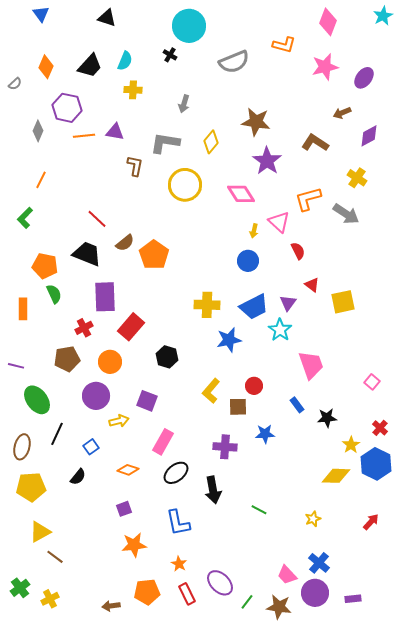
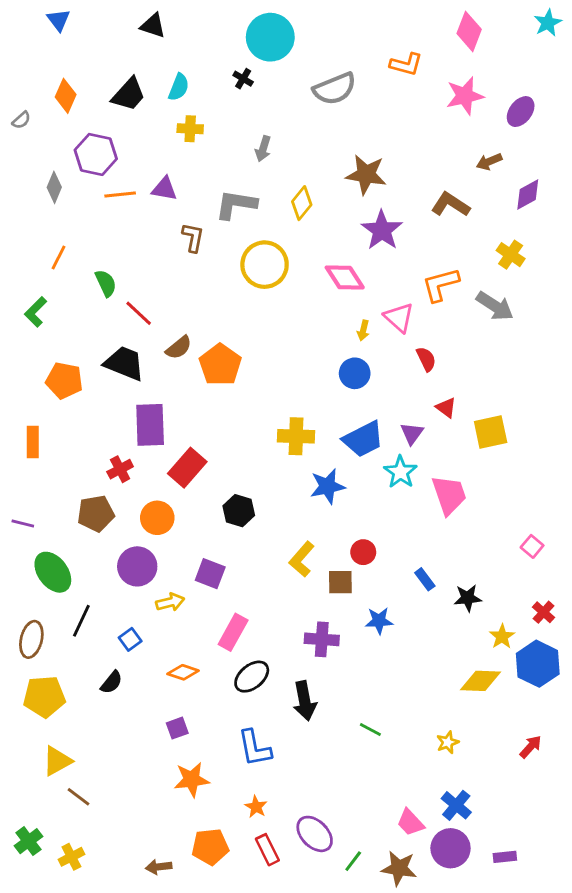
green semicircle: (54, 294) -> (106, 283), moved
pink trapezoid: (311, 365) -> (449, 495), moved

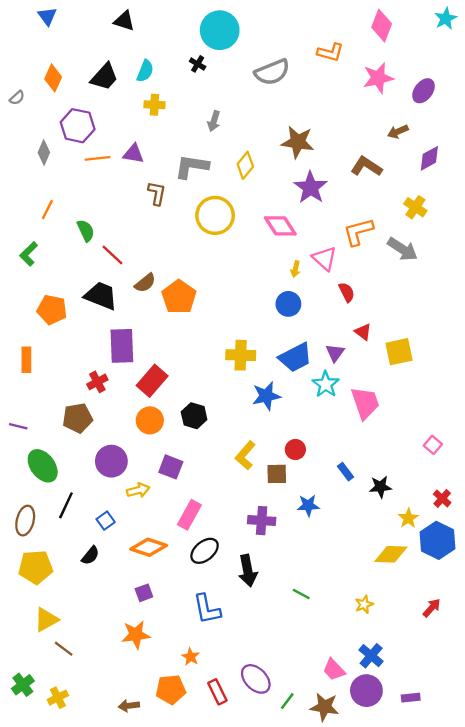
orange circle: (157, 518) -> (150, 420), moved
orange diamond: (183, 672) -> (149, 547), size x1.4
orange star: (192, 780) -> (136, 635), moved
orange star: (256, 807) -> (191, 657), moved

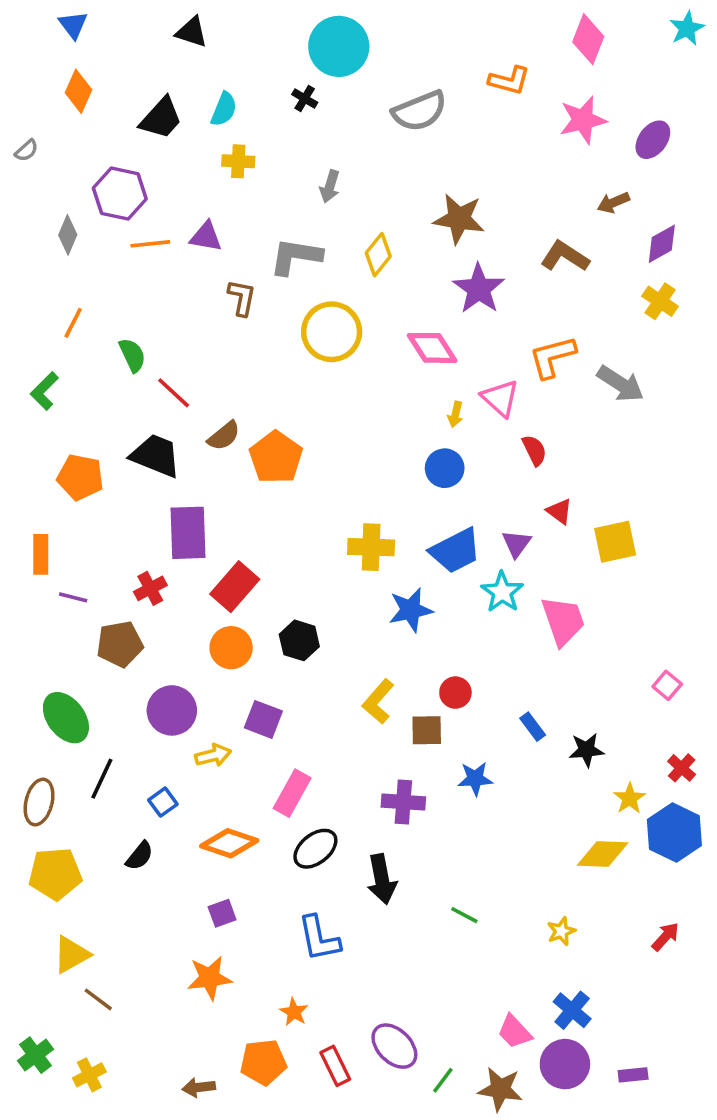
orange diamond: (53, 78) -> (79, 91), moved
yellow cross: (415, 207) -> (660, 301), moved
purple line: (18, 426) -> (73, 597), moved

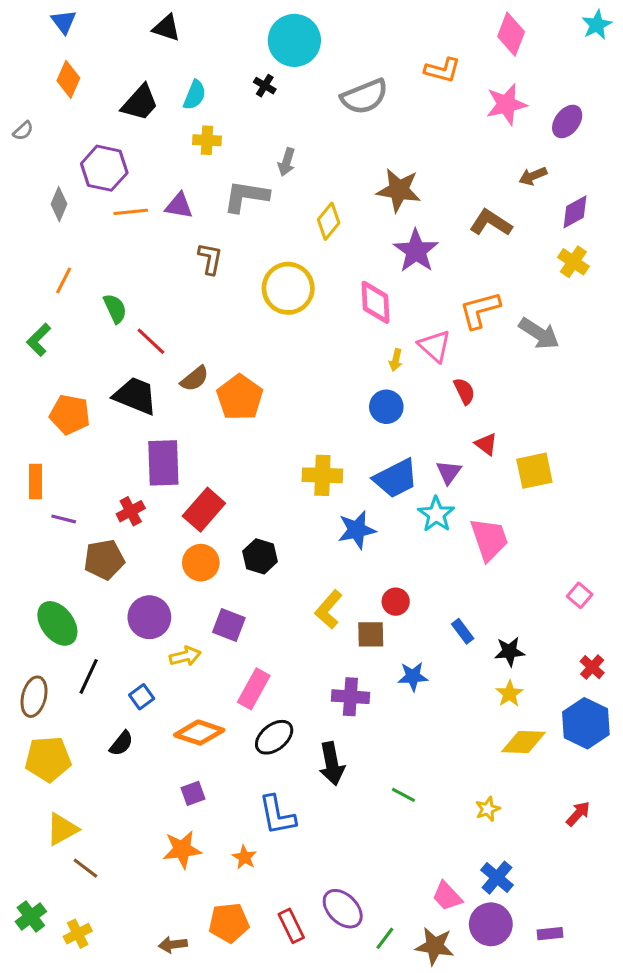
gray L-shape: (296, 256) -> (246, 196), moved
pink diamond: (432, 348) -> (375, 302), turned 30
yellow star: (630, 798) -> (509, 694), moved
orange star: (294, 1012) -> (244, 857), moved

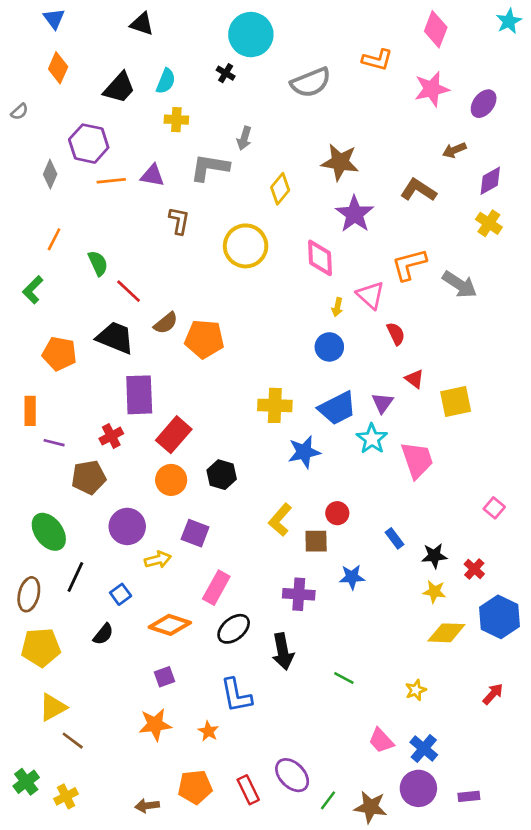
orange pentagon: (240, 397) -> (204, 339), turned -30
red cross: (592, 667) -> (474, 569), moved
yellow star: (509, 694) -> (434, 592), turned -30
pink trapezoid: (447, 896) -> (381, 741), moved

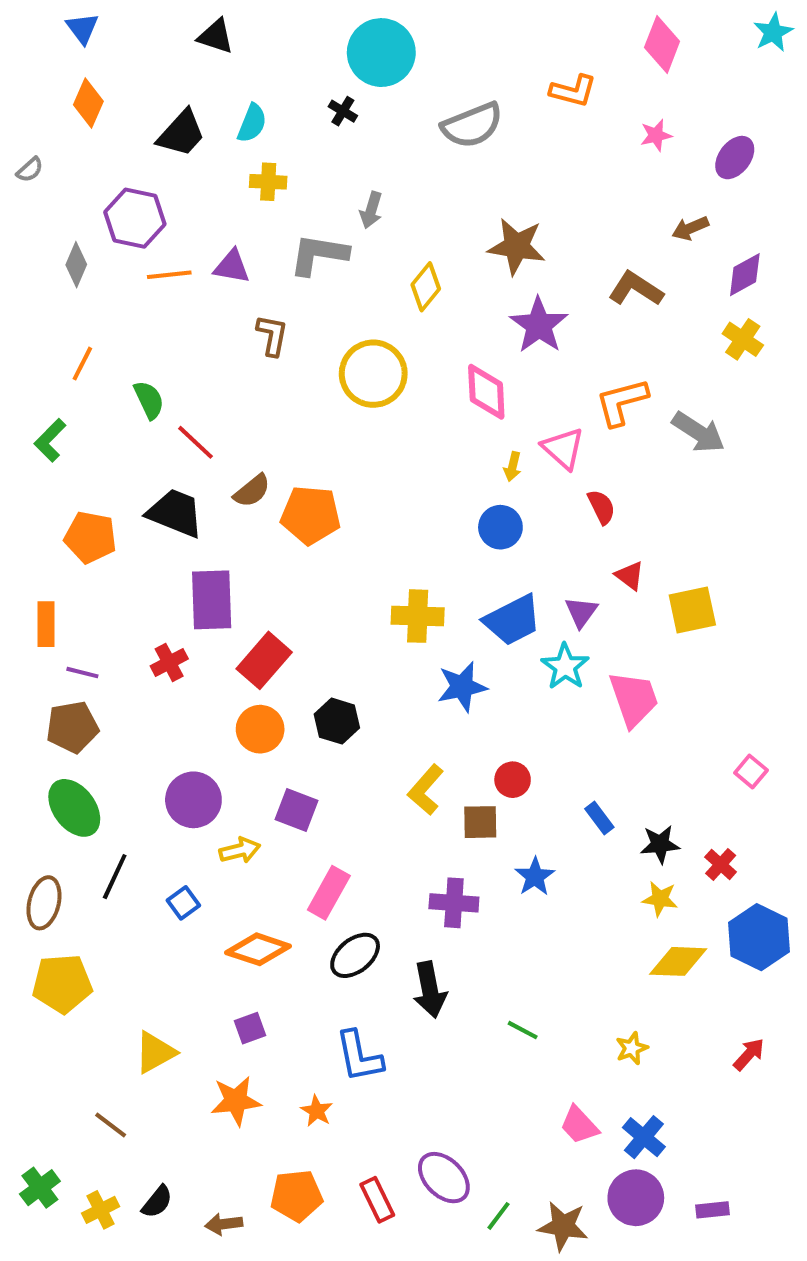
pink star: (432, 89) -> (656, 135), size x0.6
brown pentagon: (89, 477) -> (72, 727), moved
blue star: (352, 577) -> (535, 877), turned -30
black semicircle: (103, 634) -> (157, 1202), moved
yellow triangle: (53, 707) -> (155, 1052), moved

